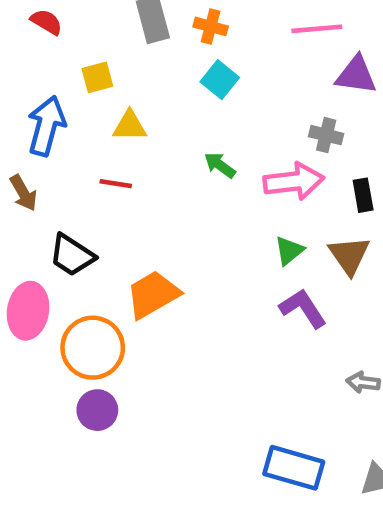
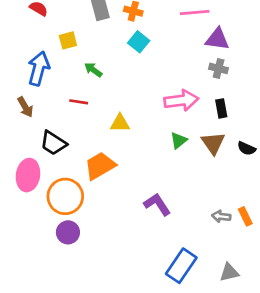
yellow triangle: (130, 126) -> (120, 123), moved
gray cross: (326, 135) -> (219, 68), moved
green arrow: (220, 165) -> (93, 70), moved
purple L-shape: (303, 308) -> (157, 204), moved
blue rectangle: (294, 468) -> (181, 266), turned -72

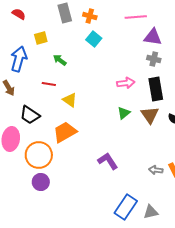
pink arrow: (181, 100) -> (126, 83), size x0.7
black rectangle: (221, 108) -> (156, 89), size x1.6
yellow triangle: (120, 123) -> (70, 100), moved, turned 35
gray triangle: (229, 272) -> (151, 212), moved

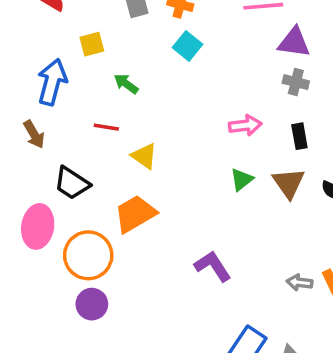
black rectangle: (156, 89) -> (299, 136), size x0.6

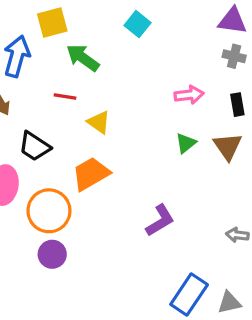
yellow square: (92, 44) -> (52, 22), size x1.4
green arrow: (126, 84) -> (83, 58), size x1.5
purple L-shape: (213, 266) -> (160, 220), turned 92

